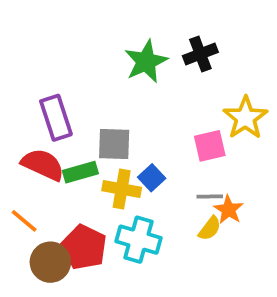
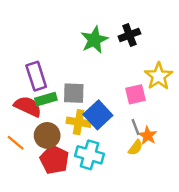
green rectangle: (80, 172) -> (46, 99), moved
blue square: (152, 178) -> (98, 115), size x1.6
gray line: (210, 197) -> (135, 127), turned 70
brown circle: (50, 262) -> (47, 135), moved

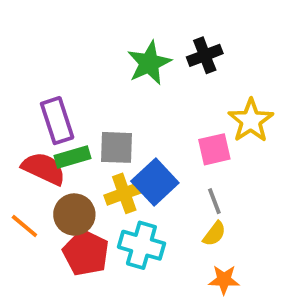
yellow cross: (79, 122) -> (124, 193), turned -30
orange star: (148, 135) -> (224, 280), moved, turned -30

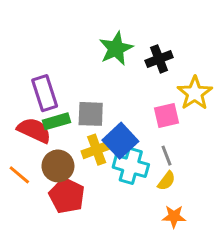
black cross: (205, 55) -> (159, 59), moved
cyan cross: (141, 245) -> (131, 166), moved

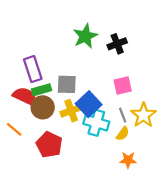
yellow star: (195, 93) -> (143, 115), moved
brown circle: (58, 166) -> (43, 107), moved

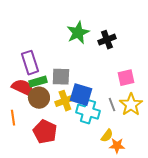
pink square: (123, 85) -> (126, 78), moved
blue square: (89, 104) -> (81, 95), turned -30
orange line: (14, 129) -> (13, 118), turned 42
yellow semicircle: (123, 134) -> (107, 136), moved

